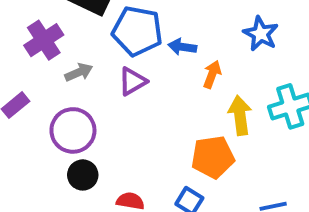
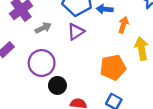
orange pentagon: (213, 157) -> (113, 67), moved
black circle: (83, 175) -> (57, 85), moved

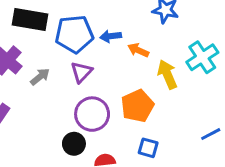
orange arrow: (123, 25) -> (138, 50), turned -70
purple circle: (42, 63) -> (92, 114), moved

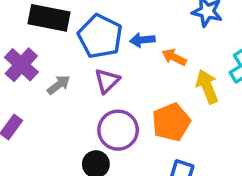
blue pentagon: (74, 34) -> (100, 36), turned 30

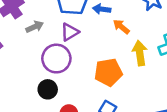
purple circle: (118, 130) -> (56, 59), moved

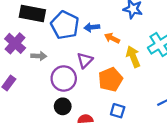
gray arrow: (35, 27) -> (39, 56), turned 40
purple triangle: (70, 32) -> (85, 60), moved

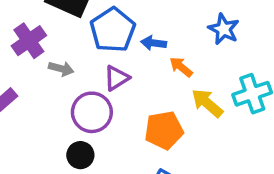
yellow arrow: (133, 57) -> (207, 103), turned -40
purple triangle: (85, 60) -> (117, 78), moved

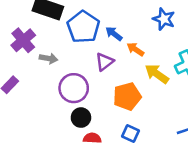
blue arrow: (154, 43) -> (114, 34), turned 36
purple triangle: (117, 78) -> (105, 62), moved
black circle: (80, 155) -> (81, 118), moved

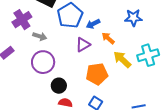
blue star: (164, 19) -> (133, 18), turned -30
blue arrow: (114, 34) -> (93, 24), turned -72
purple circle: (74, 88) -> (43, 62), moved

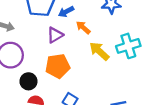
orange pentagon: (97, 74) -> (58, 66), moved

